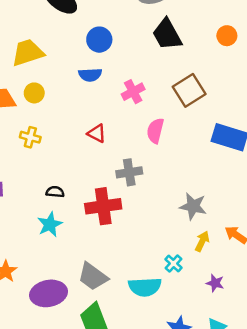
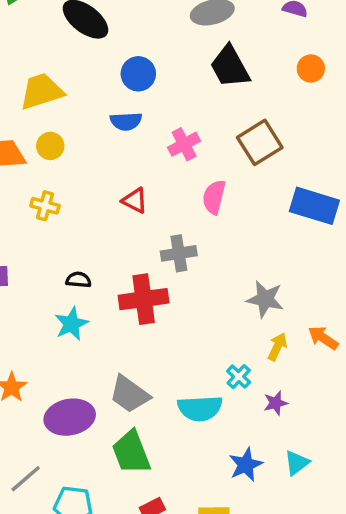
purple star: (215, 283) -> (276, 403), moved, turned -30

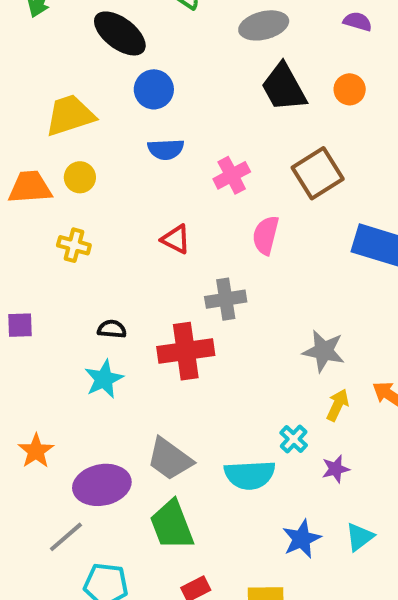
orange circle: (311, 68) -> (350, 89), moved
blue circle: (138, 74) -> (154, 89), moved
gray line: (26, 479) -> (66, 537), moved

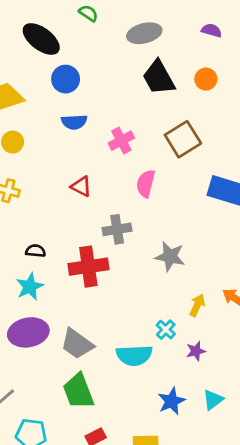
gray star: (324, 351) -> (170, 257), moved
purple ellipse: (102, 485) -> (28, 332), moved

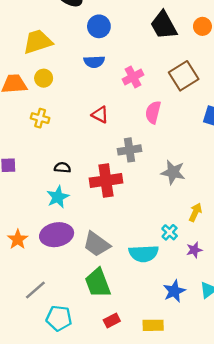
blue circle: (66, 79) -> (99, 26), moved

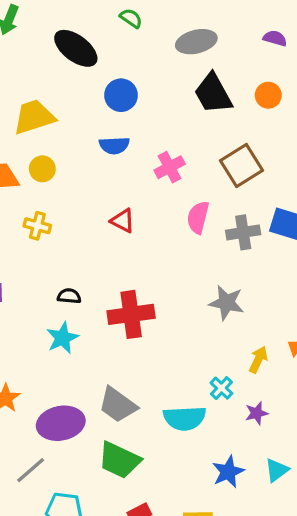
gray cross: (130, 150) -> (243, 232), moved
purple ellipse: (57, 235) -> (61, 423), moved
green trapezoid: (98, 283) -> (119, 460), turned -44

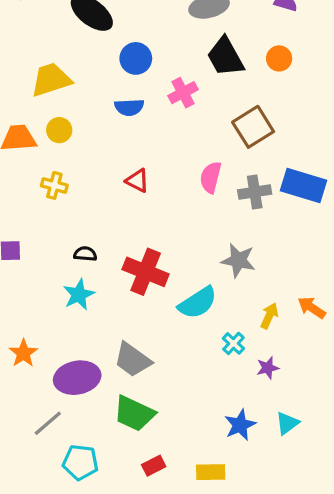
pink cross: (170, 167) -> (183, 93), moved
red cross: (131, 314) -> (146, 272), turned 30
cyan semicircle: (185, 418) -> (198, 303), moved, turned -30

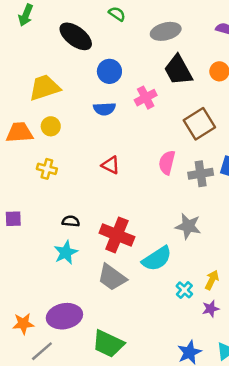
yellow arrow: (269, 316) -> (212, 280), moved
orange star: (23, 353) -> (23, 324), moved, turned 30
gray trapezoid: (133, 360) -> (112, 277), moved

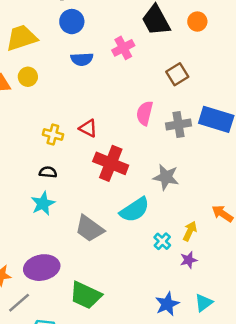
blue circle: (109, 71) -> (72, 22), moved
brown square: (199, 124) -> (177, 74), size x0.7
red triangle: (111, 165) -> (88, 128), moved
yellow cross: (47, 169) -> (53, 134), moved
red cross: (117, 235) -> (111, 163), moved

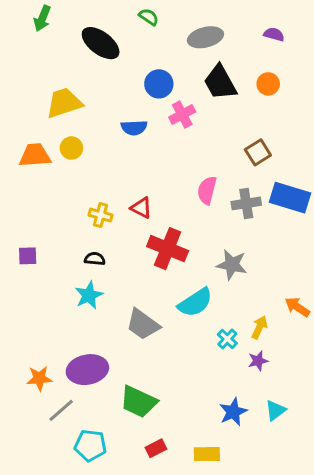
blue circle: (72, 22) -> (159, 84), moved
brown square: (177, 74) -> (258, 152), moved

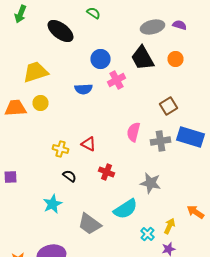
gray ellipse: (205, 37) -> (152, 27), moved
red cross: (168, 249) -> (106, 172), size x0.6
black semicircle: (95, 259) -> (70, 176), moved, turned 32

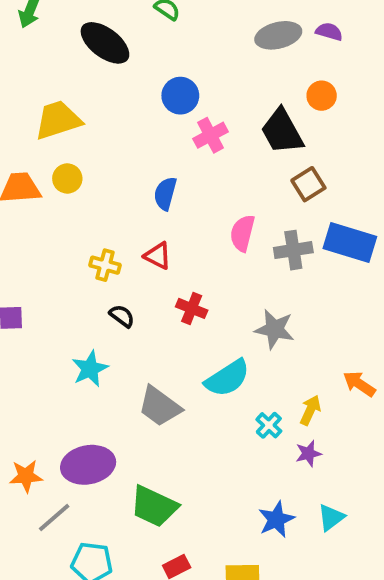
black trapezoid: (142, 58) -> (282, 131), moved
blue semicircle: (84, 89) -> (165, 194), moved, turned 108

